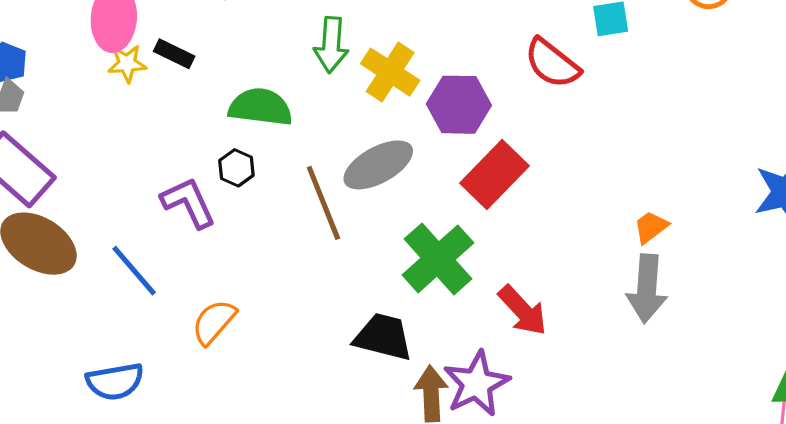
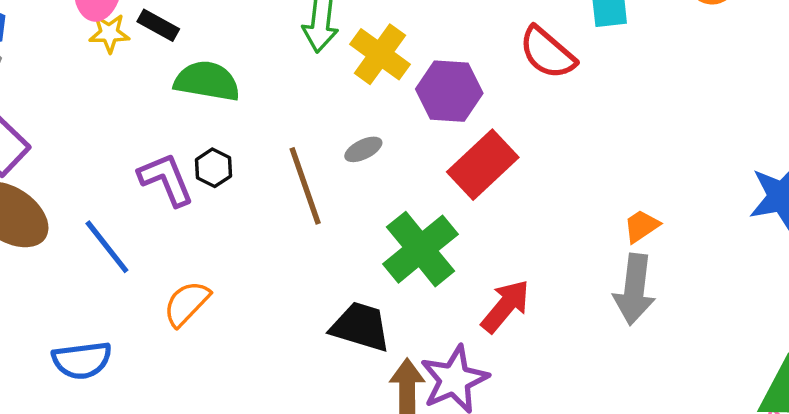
green semicircle: (260, 107) -> (207, 81), moved
gray ellipse: (378, 165) -> (363, 149), size x0.5
black hexagon: (236, 168) -> (214, 168), moved
red arrow: (523, 311) -> (505, 306), turned -100

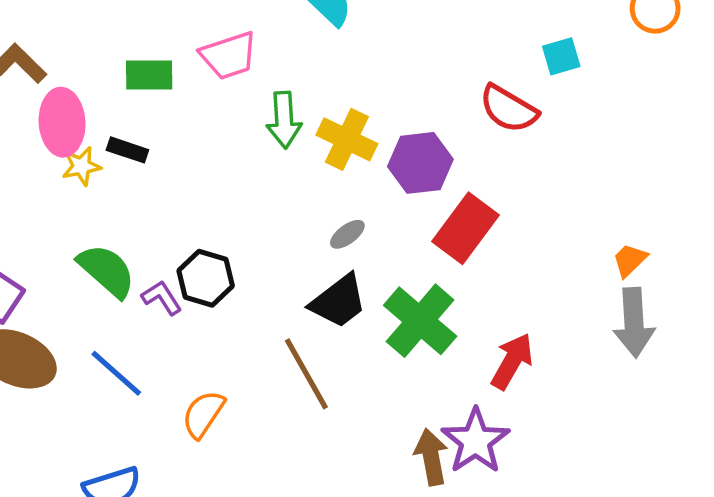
green semicircle: (207, 81) -> (107, 271), moved, turned 42
black hexagon: (214, 168) -> (206, 278), size x1.5
purple L-shape: (166, 179) -> (162, 298), size x0.7
brown line: (305, 186) -> (306, 374), moved
black trapezoid: (361, 327) -> (338, 301), moved, turned 136

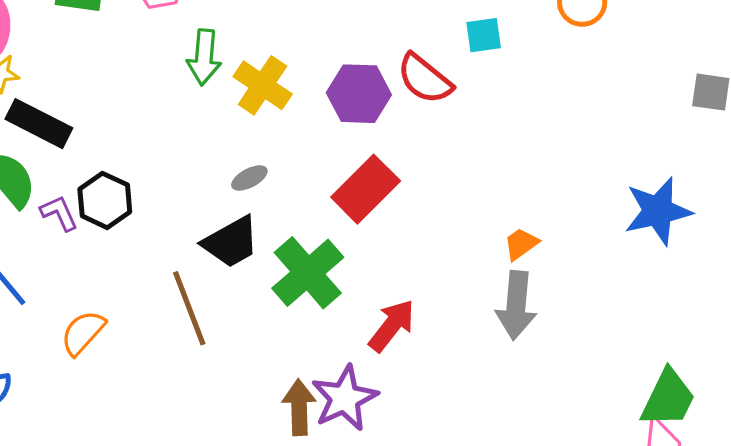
black rectangle: (127, 150) -> (39, 124), moved, size x1.6
purple hexagon: (420, 163) -> (359, 94), moved

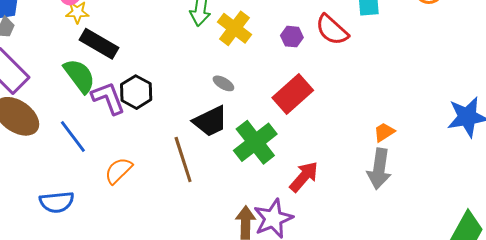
purple hexagon: (359, 94) -> (292, 37), size x0.6
gray ellipse: (249, 178) -> (223, 83), turned 55
purple L-shape: (59, 213) -> (108, 98), size x1.5

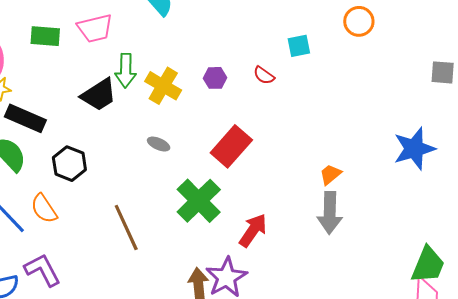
red semicircle: (332, 30) -> (264, 75), size x0.6
purple hexagon: (292, 37) -> (215, 78), moved
purple L-shape: (108, 98) -> (42, 270), moved
black trapezoid: (210, 121) -> (99, 95), moved
orange semicircle: (118, 171) -> (44, 209), moved, turned -72

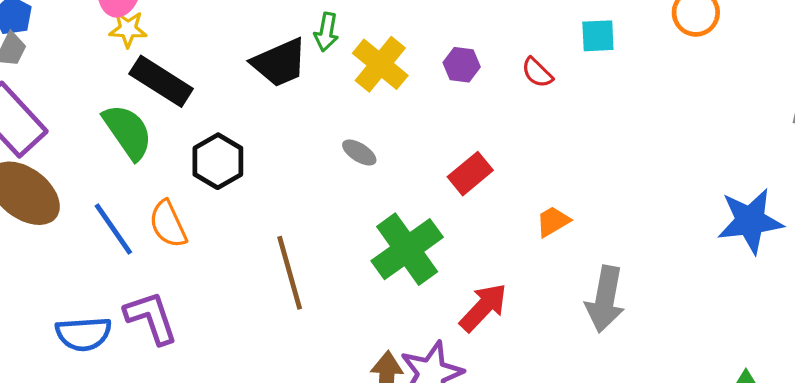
green arrow: (126, 71) -> (326, 32), size x0.7
red rectangle: (231, 146) -> (470, 174), size x0.7
orange trapezoid: (330, 174) -> (553, 221), moved

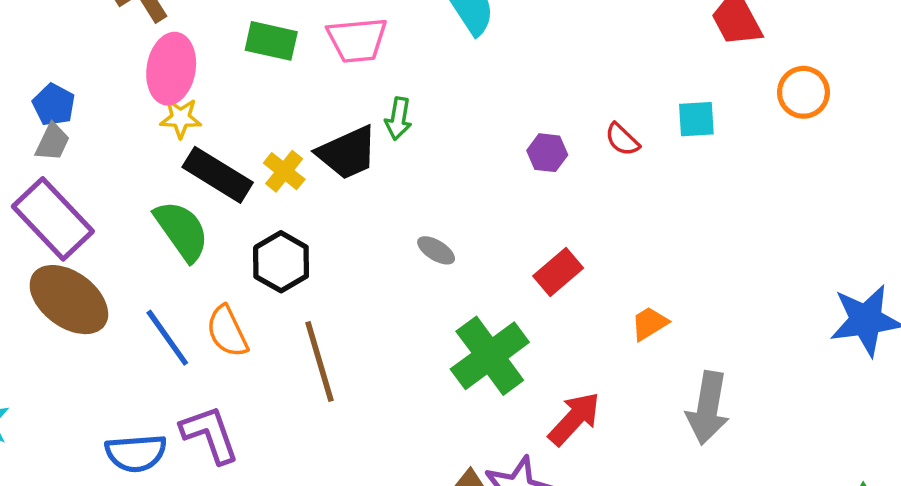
yellow cross: (380, 64) -> (284, 171), moved, size x0.7
red semicircle: (537, 73) -> (622, 140), moved
brown line: (290, 273) -> (319, 362), moved

